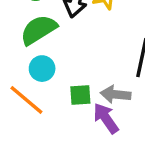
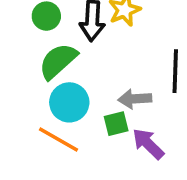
cyan circle: (42, 69) -> (69, 102), size x1.4
gray arrow: (116, 94) -> (135, 99), moved

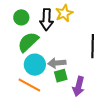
gray arrow: (135, 99) -> (57, 63), moved
purple arrow: (148, 144) -> (79, 86), turned -120

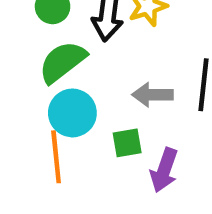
gray arrow: (57, 63) -> (152, 95), moved
orange line: (29, 85) -> (56, 157), turned 50

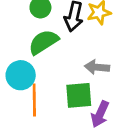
cyan circle: (72, 113) -> (21, 75), moved
green square: (127, 143) -> (79, 95), size x1.5

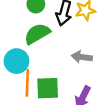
green square: (79, 95) -> (48, 88), moved

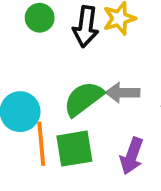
green semicircle: (37, 34) -> (83, 99), moved

